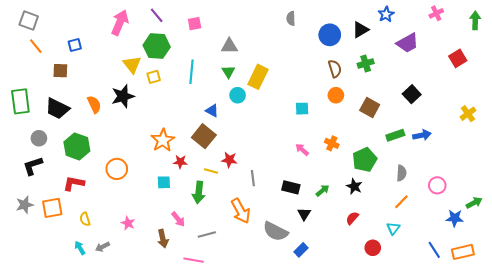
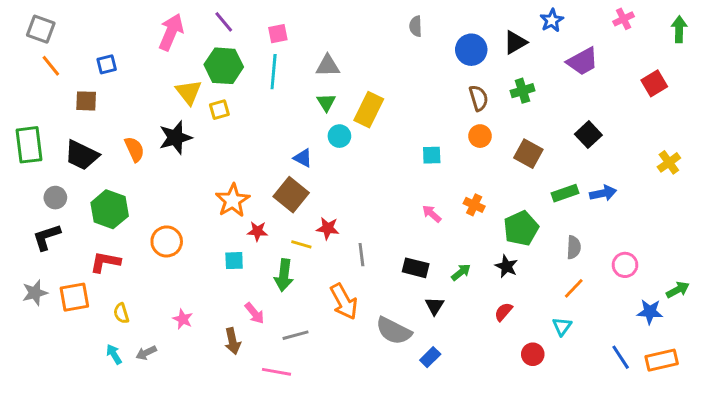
cyan line: (191, 72) -> (274, 72), moved

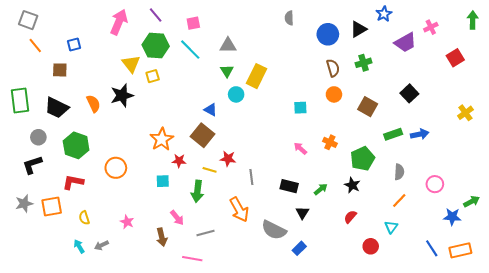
pink cross: (624, 19) -> (431, 27), moved
cyan line: (274, 72) -> (190, 50), turned -50

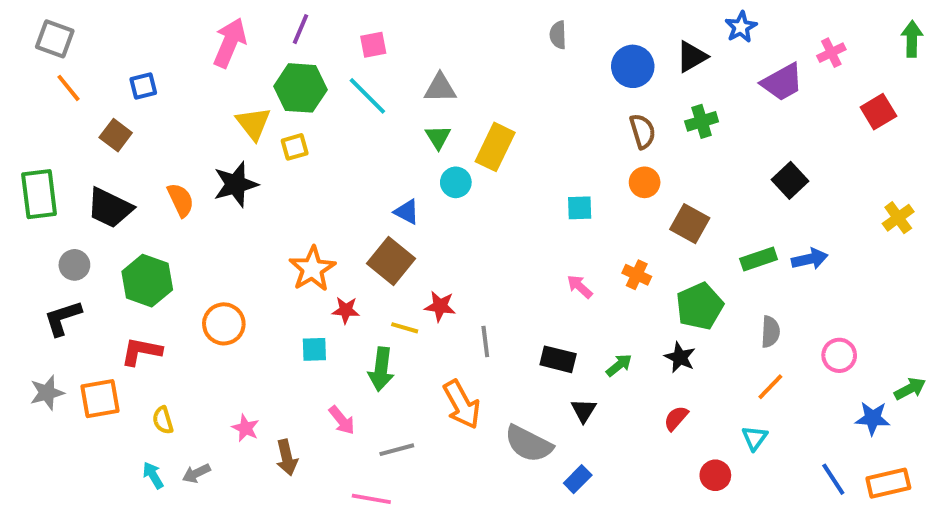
purple line: (156, 15) -> (301, 29), turned 63
brown square: (60, 70) -> (116, 135), turned 35
brown square: (368, 107) -> (690, 224), moved
brown arrow: (162, 237) -> (287, 458), moved

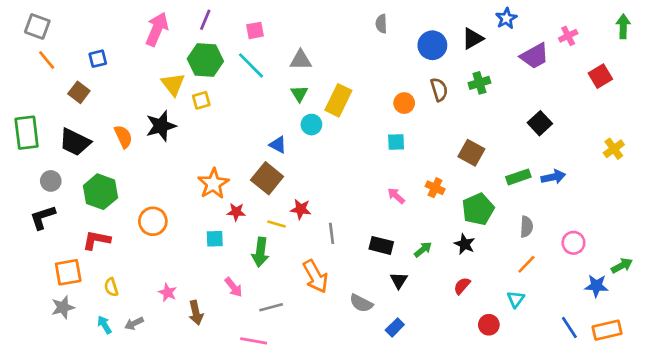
orange circle: (645, 182) -> (404, 103), moved
gray star: (47, 393) -> (63, 307), moved
gray semicircle: (529, 444) -> (361, 303), size x0.7

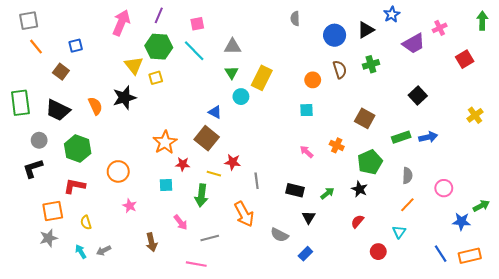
gray square: (37, 26) -> (29, 21), turned -30
pink star: (168, 293) -> (130, 206), moved

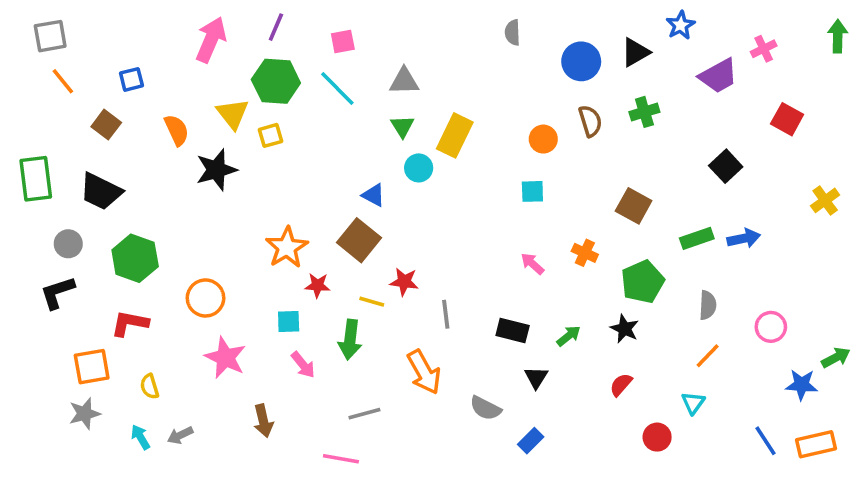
red square: (465, 59) -> (787, 119), moved, turned -30
orange semicircle: (95, 106) -> (177, 130), moved
pink star: (130, 206) -> (225, 358), size x1.6
pink arrow: (181, 222) -> (303, 365), moved

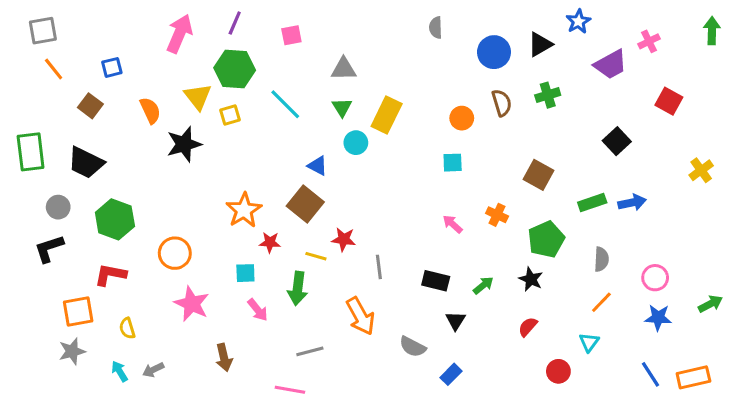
cyan line: (337, 88) -> (285, 104), moved
blue star: (802, 385) -> (658, 318), moved

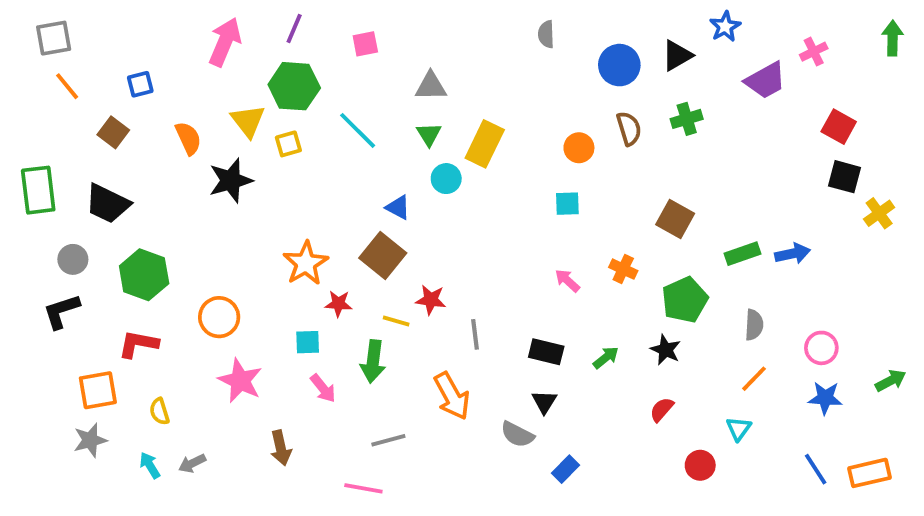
black square: (617, 141) -> (844, 177), moved, turned -32
black triangle: (456, 321) -> (544, 402), moved

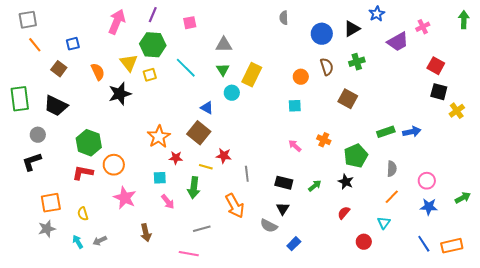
brown square: (675, 219) -> (348, 99), moved
green hexagon: (144, 275) -> (89, 143), moved
red L-shape: (138, 344) -> (83, 173), moved

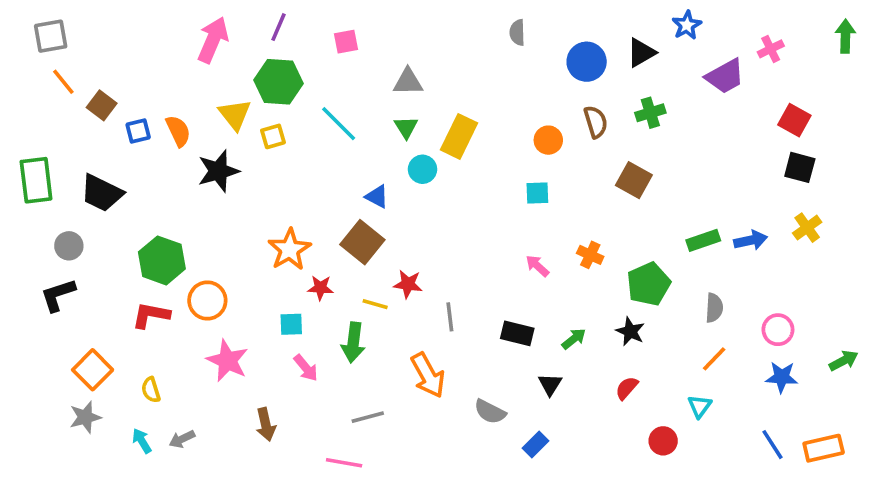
blue square: (73, 44) -> (138, 131), moved
brown square: (59, 69) -> (102, 105), moved
yellow cross: (457, 111) -> (807, 228), moved
orange square: (51, 203) -> (93, 370), turned -35
black triangle: (283, 209) -> (550, 384), moved

